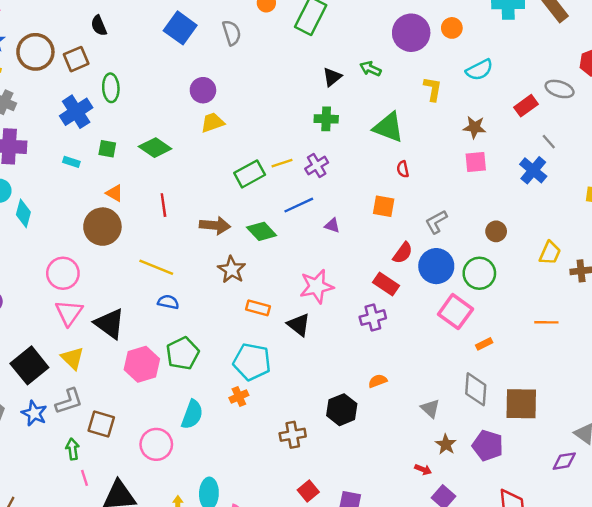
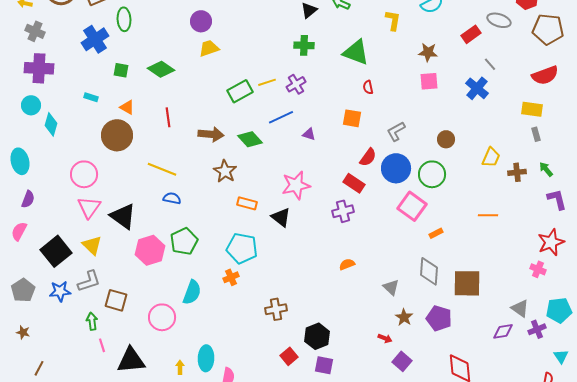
cyan rectangle: (71, 162) -> (91, 97), moved
black hexagon: (342, 410) -> (317, 336), moved
blue star: (34, 413) -> (60, 291), turned -30

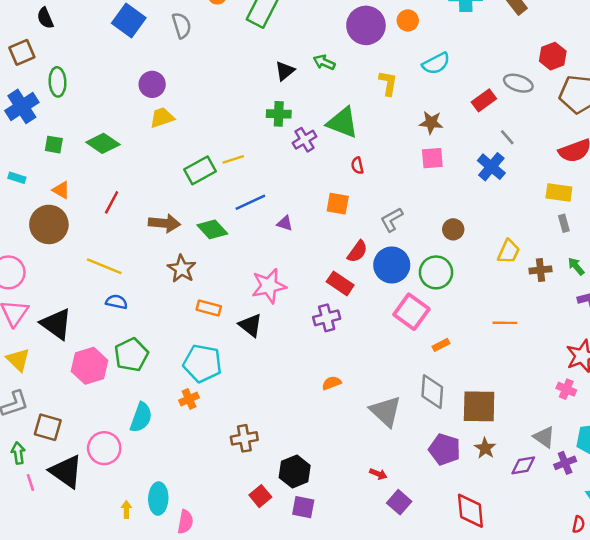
purple cross: (296, 84) -> (305, 140), moved
red line: (168, 117) -> (112, 202), turned 36
gray triangle: (391, 287) -> (386, 411), size x1.6
brown star: (404, 317) -> (485, 448), moved
black triangle: (131, 360) -> (66, 471), moved, turned 40

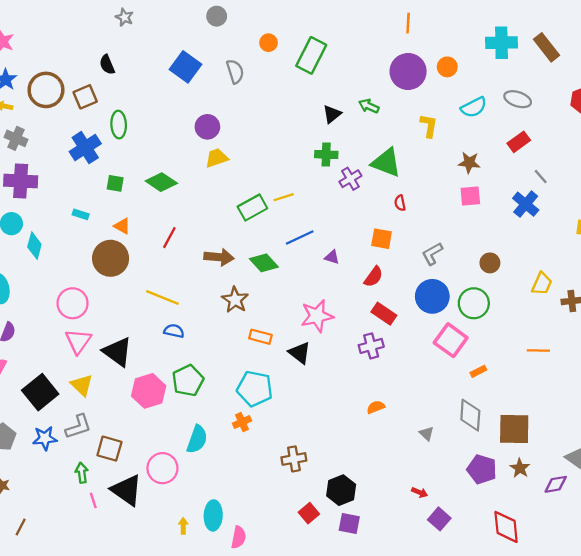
gray ellipse: (518, 83) -> (518, 99), moved
red semicircle: (357, 252) -> (373, 277), moved
gray triangle: (386, 411) -> (427, 434), size x0.5

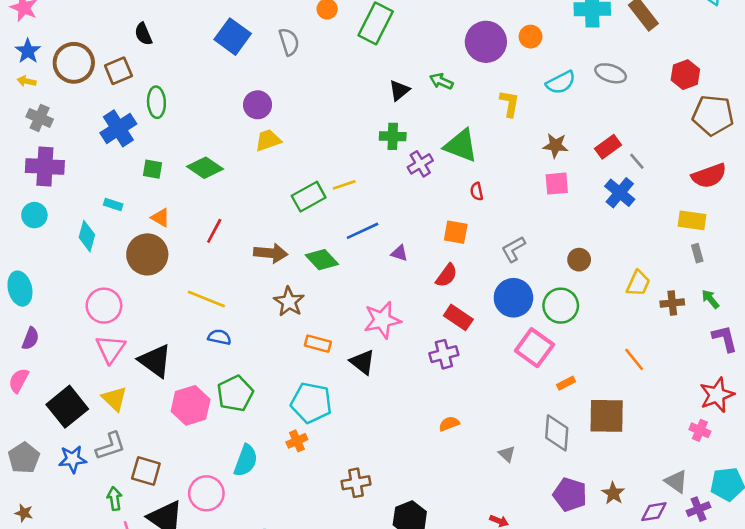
red rectangle: (519, 142) -> (608, 147), moved
cyan diamond: (34, 246) -> (87, 236), moved
orange line: (538, 351) -> (634, 359), turned 50
brown square: (514, 429) -> (607, 416), moved

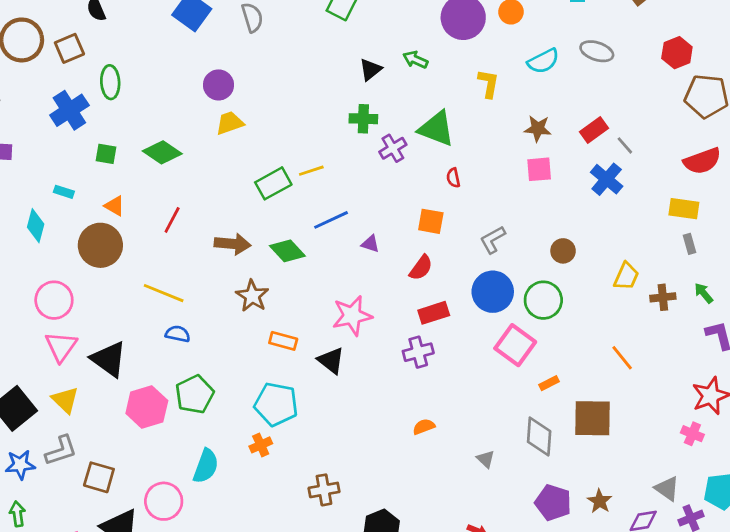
red rectangle: (458, 317) -> (434, 313), turned -52
green arrow: (114, 499) -> (17, 514), moved

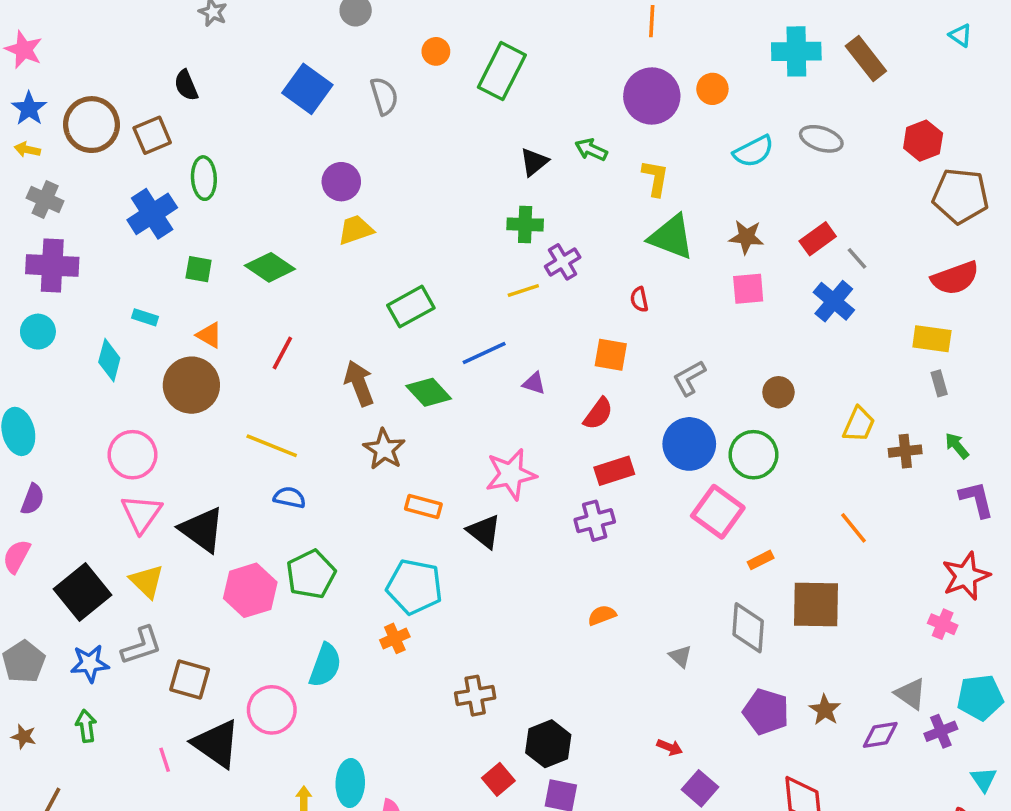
yellow L-shape: (488, 84) -> (655, 178), moved
green triangle: (436, 129) -> (671, 237), moved
yellow line: (311, 171) -> (523, 291), moved
brown arrow: (233, 244) -> (359, 383), turned -116

